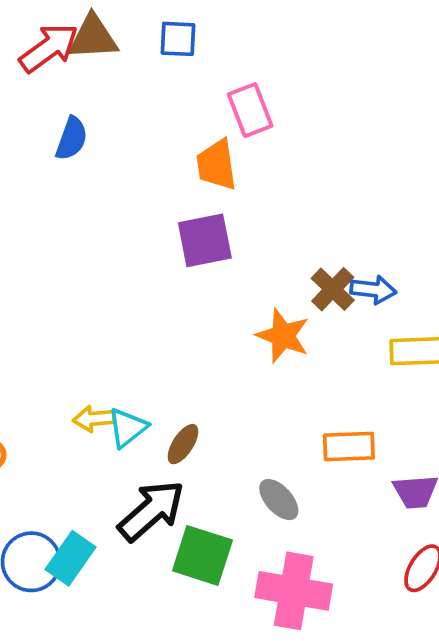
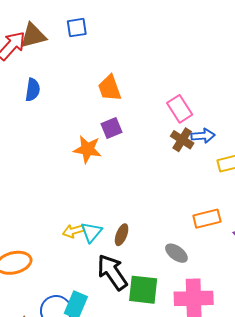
pink rectangle: (250, 110) -> (180, 109), moved
purple square: (205, 240) -> (112, 128), size x0.7
orange star: (283, 336) -> (87, 149), moved
black arrow: (151, 511) -> (112, 272), turned -72

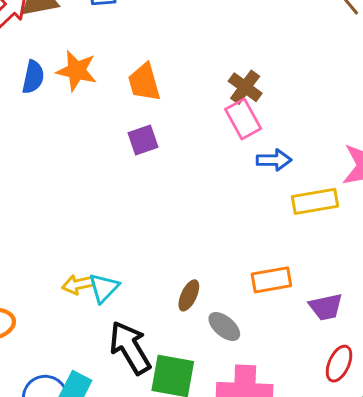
brown cross: (182, 140) -> (245, 87), moved
orange star: (87, 149) -> (77, 71), moved
brown ellipse: (122, 235) -> (189, 295), moved

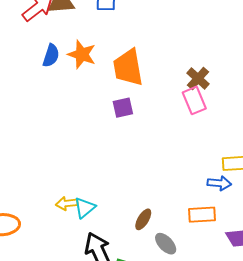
orange trapezoid: (144, 82) -> (128, 67), size x1.4
blue arrow: (274, 160) -> (219, 183), moved

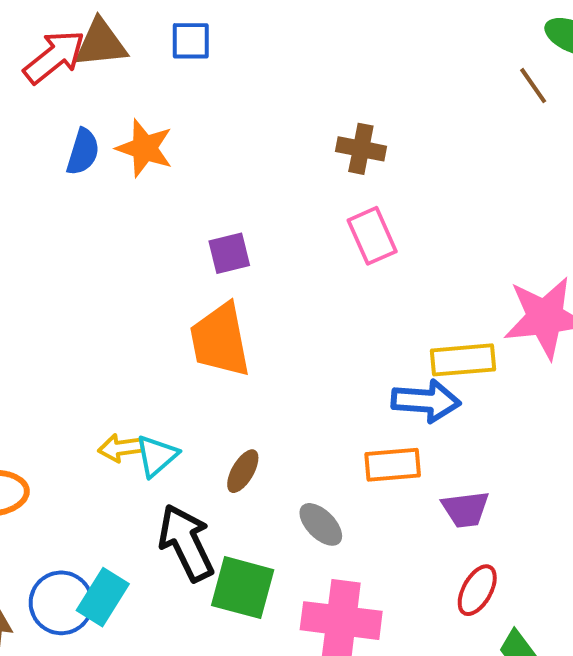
orange trapezoid: (128, 67) -> (220, 340), moved
brown cross: (198, 78) -> (361, 149), moved, turned -30
blue arrow: (219, 183) -> (426, 401), size x1.4
brown ellipse: (143, 219) -> (243, 471), moved

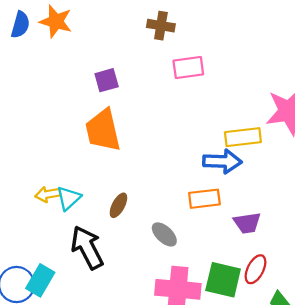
brown cross: (361, 149) -> (161, 26), moved
pink rectangle: (372, 236) -> (188, 67), turned -72
green square: (243, 588) -> (223, 280), moved

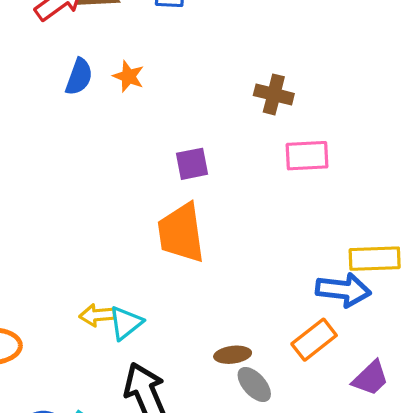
orange star: (56, 21) -> (128, 76), size x0.7
orange rectangle: (204, 199) -> (314, 340), turned -36
brown ellipse: (118, 205) -> (233, 355), moved, turned 50
purple trapezoid: (247, 223) -> (371, 378), turned -40

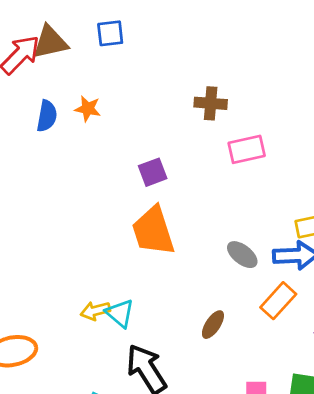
cyan triangle: (126, 323) -> (120, 313), turned -32
brown ellipse: (233, 355) -> (213, 325), turned -40
gray ellipse: (254, 384) -> (242, 255), moved

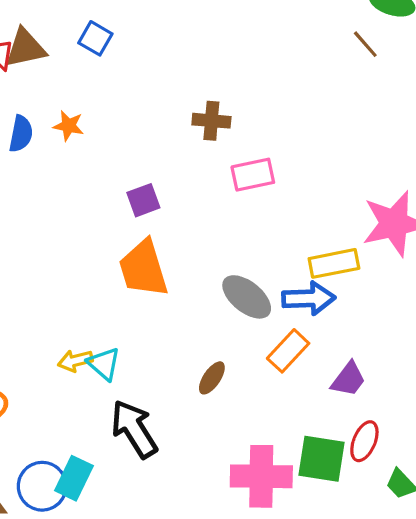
blue square: (110, 33) -> (95, 38), turned 36
gray ellipse: (242, 255) -> (247, 297), size x1.4

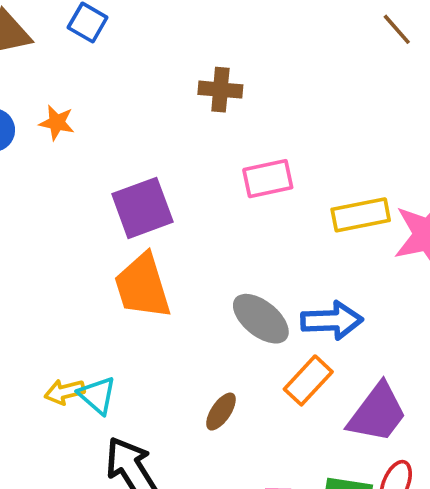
brown cross: (211, 121) -> (220, 90), moved
purple square: (143, 200) -> (142, 208), size x1.6
yellow rectangle: (334, 263) -> (361, 215), moved
purple trapezoid: (348, 379) -> (377, 413), size x1.5

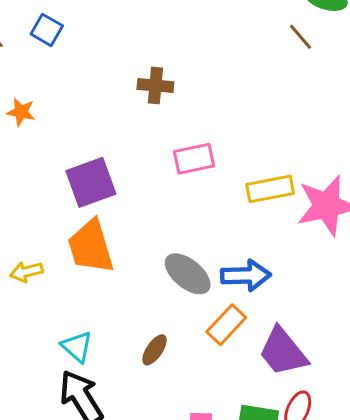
yellow arrow: (65, 392) -> (26, 272), moved
cyan triangle: (97, 395) -> (77, 347), moved
purple trapezoid: (377, 413) -> (283, 352), turned 104

